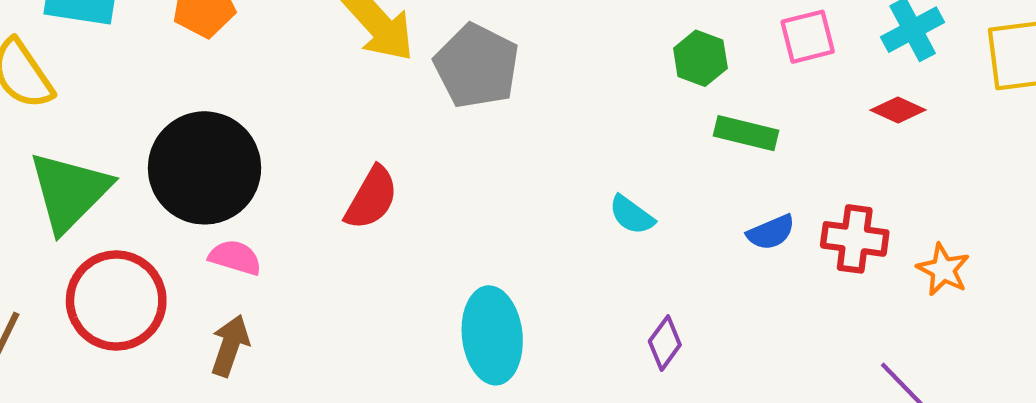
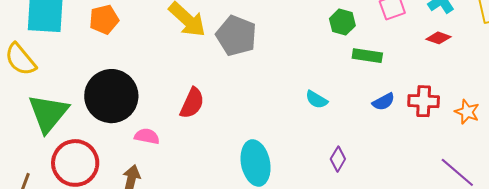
pink semicircle: (235, 257) -> (147, 136), moved

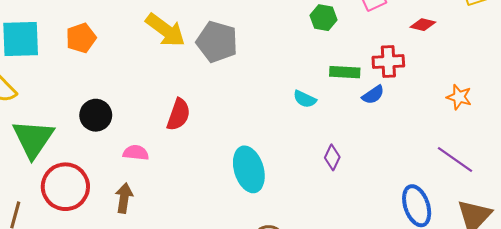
green rectangle: (367, 56) -> (345, 72), moved
black circle: (111, 96) -> (96, 115), size x0.6
red cross: (424, 101) -> (388, 62), moved

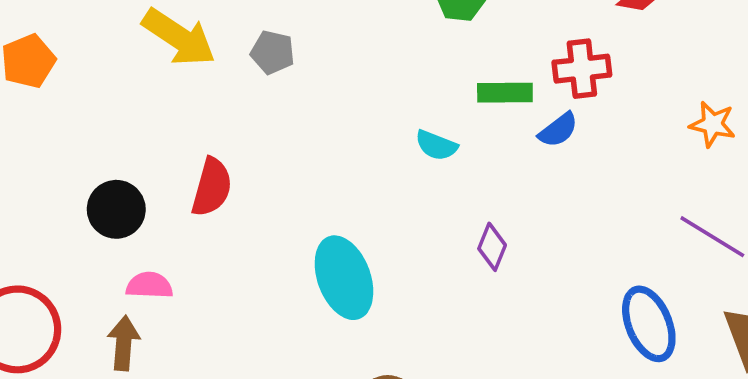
gray pentagon: (217, 42) -> (273, 52), size x0.6
black circle: (96, 115) -> (116, 209), moved
pink semicircle: (136, 153) -> (149, 285), moved

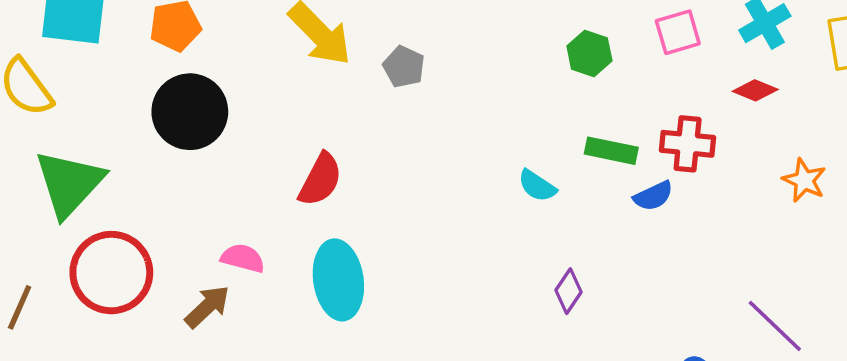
orange star: (713, 124) -> (804, 180), moved
black circle: (116, 209) -> (190, 112), moved, size x1.4
cyan ellipse: (344, 278) -> (338, 280), moved
brown arrow: (124, 343) -> (207, 307), turned 30

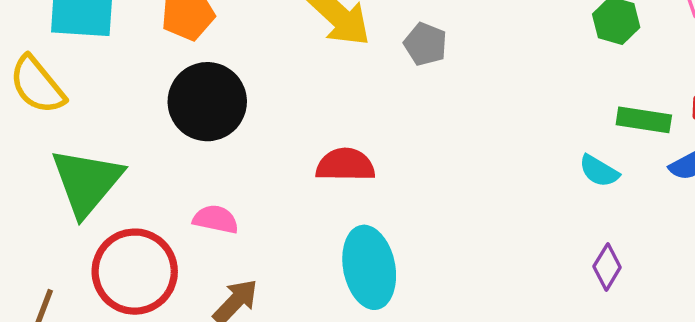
red semicircle: (320, 180) -> (345, 165), turned -114
cyan semicircle: (537, 186) -> (599, 171), moved
pink semicircle: (243, 258) -> (216, 219), moved

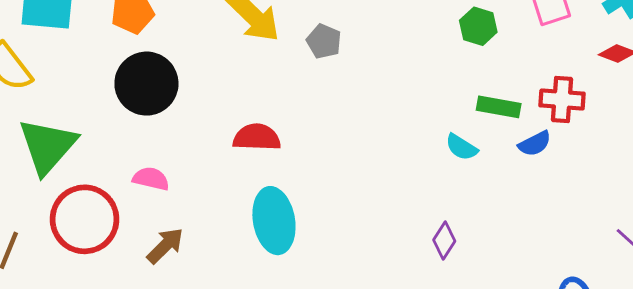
purple diamond: (607, 267) -> (444, 240), moved

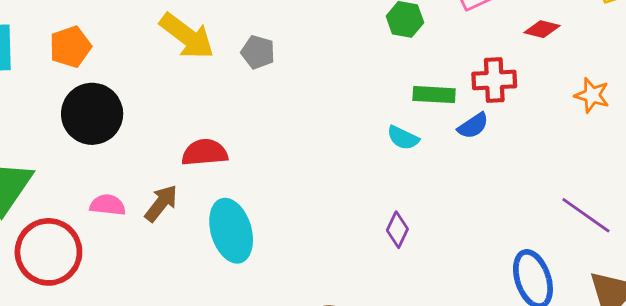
brown arrow: (165, 246) -> (161, 203), moved

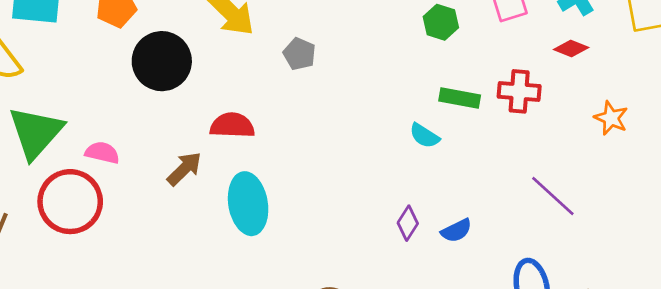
gray pentagon: (258, 52) -> (299, 54), moved
black circle: (92, 114) -> (162, 61), moved
blue semicircle: (473, 126) -> (456, 231), moved
pink semicircle: (108, 205) -> (102, 153), moved
purple line: (586, 215) -> (553, 196), moved

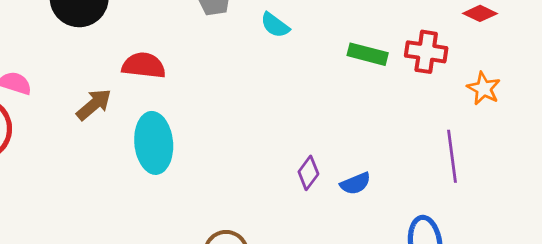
orange star: (611, 118) -> (484, 88), moved
cyan semicircle: (424, 136) -> (275, 25), moved
purple line: (553, 196) -> (452, 156), turned 36

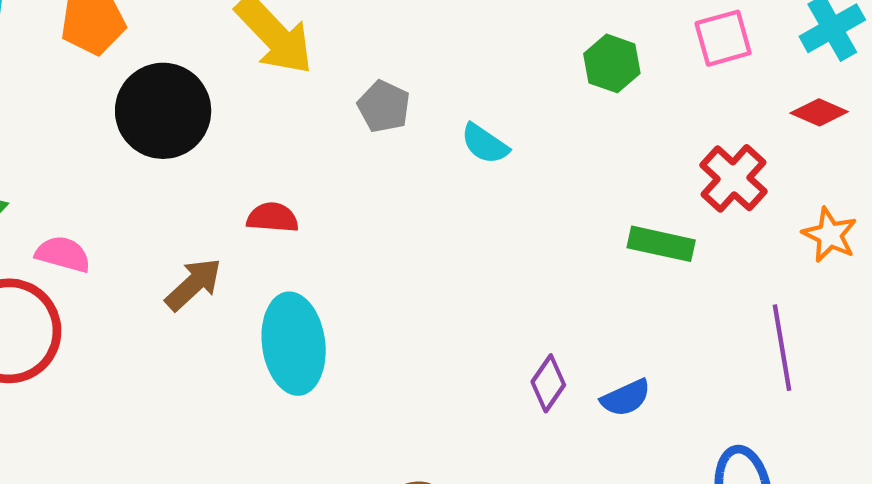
red cross: (426, 52) -> (734, 178), turned 36
green rectangle: (368, 54) -> (661, 244), moved
red semicircle: (144, 65) -> (273, 218), size x0.7

